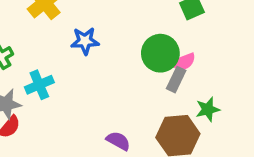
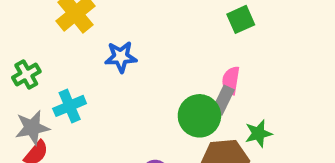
green circle: (160, 53) -> (199, 116), moved
pink semicircle: (183, 62) -> (231, 80), turned 120

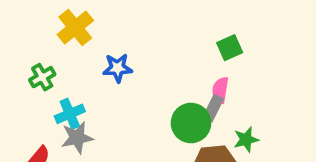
green square: (241, 19) -> (230, 48), moved
green cross: (26, 75) -> (42, 77), moved
gray star: (32, 128) -> (77, 138), moved

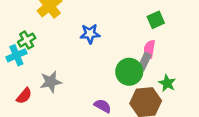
blue star: (118, 68) -> (90, 34), moved
cyan cross: (70, 114) -> (16, 55), moved
green star: (246, 140) -> (167, 83), turned -30

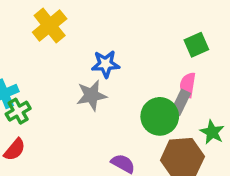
green cross: (27, 40) -> (18, 111), moved
gray star: (51, 82) -> (92, 95), moved

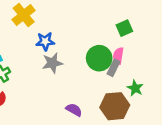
blue star: (106, 64) -> (45, 41), moved
green circle: (160, 116) -> (99, 58), moved

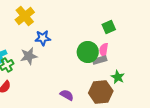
gray star: (52, 63) -> (29, 56), moved
gray rectangle: (114, 68) -> (100, 60), turned 48

